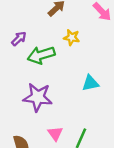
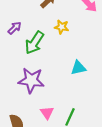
green arrow: (41, 55) -> (34, 43), turned -40

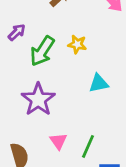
yellow star: (62, 27) -> (77, 44), moved
purple star: (31, 80) -> (38, 99), turned 30

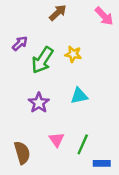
cyan triangle: (99, 83) -> (79, 96), moved
purple star: (38, 99) -> (39, 103), size x0.7

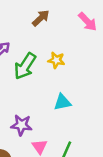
purple star: (39, 103) -> (21, 125), moved, turned -30

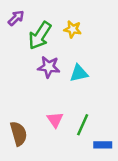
purple star: (21, 125) -> (49, 67), moved

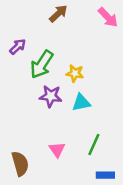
yellow star: (73, 29) -> (75, 73), moved
green line: (83, 125) -> (94, 145), moved

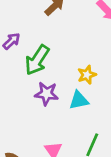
yellow star: (75, 73) -> (87, 75), moved, turned -30

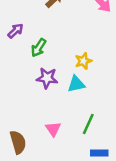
green arrow: (37, 60) -> (39, 48), size x0.7

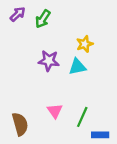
green arrow: (39, 48) -> (43, 19), moved
green line: (88, 124) -> (82, 117), moved

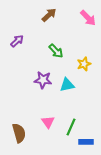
green arrow: (43, 19) -> (56, 51), moved, turned -77
yellow star: (85, 44) -> (84, 64), moved

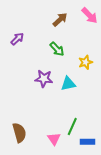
brown arrow: (49, 15) -> (60, 20), moved
pink triangle: (48, 122) -> (54, 139), moved

